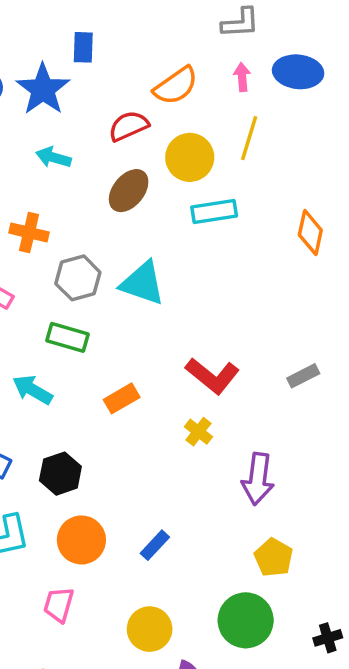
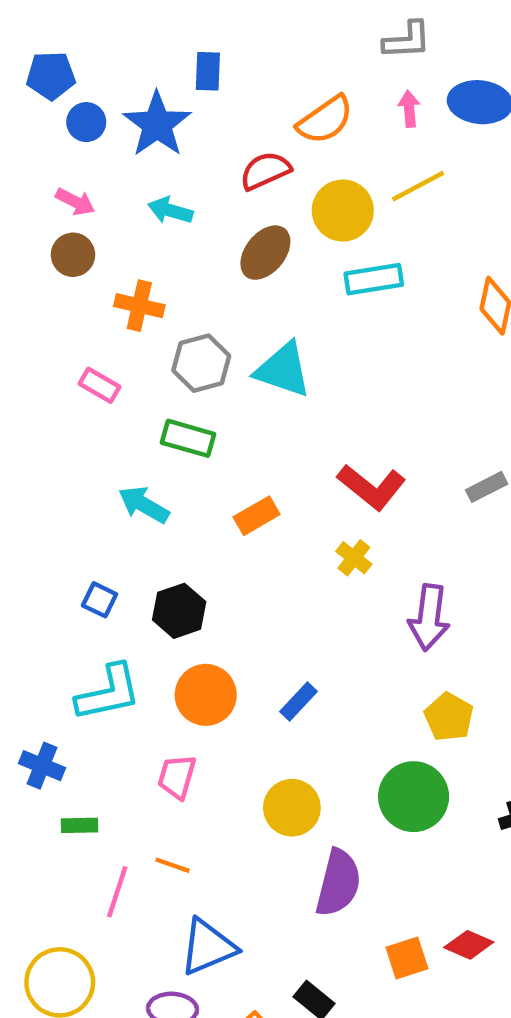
yellow line: (249, 138) -> (418, 186), turned 45

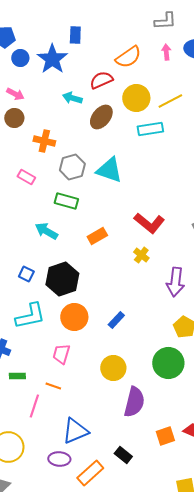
yellow line: (418, 186) -> (170, 101), moved
cyan arrow: (170, 211) -> (72, 98), moved
black hexagon: (179, 611) -> (62, 279), size x1.4
orange line: (172, 865) -> (53, 386), moved

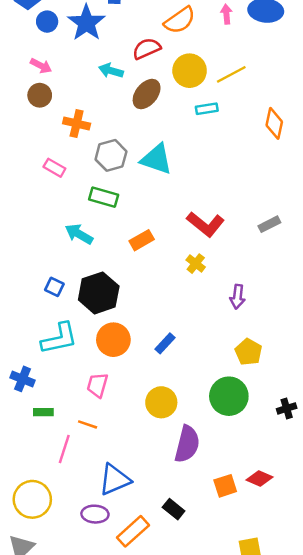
cyan rectangle: (150, 129) -> (207, 109), size x0.7
purple arrow: (175, 282) -> (237, 297), size x0.7

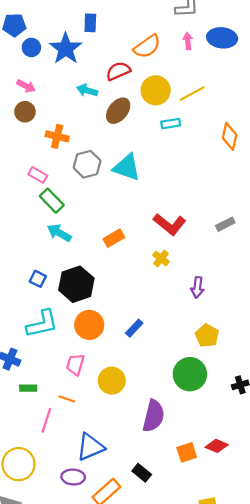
green rectangle: (104, 197) -> (52, 201), moved, turned 30
yellow circle: (161, 402) -> (112, 381), moved

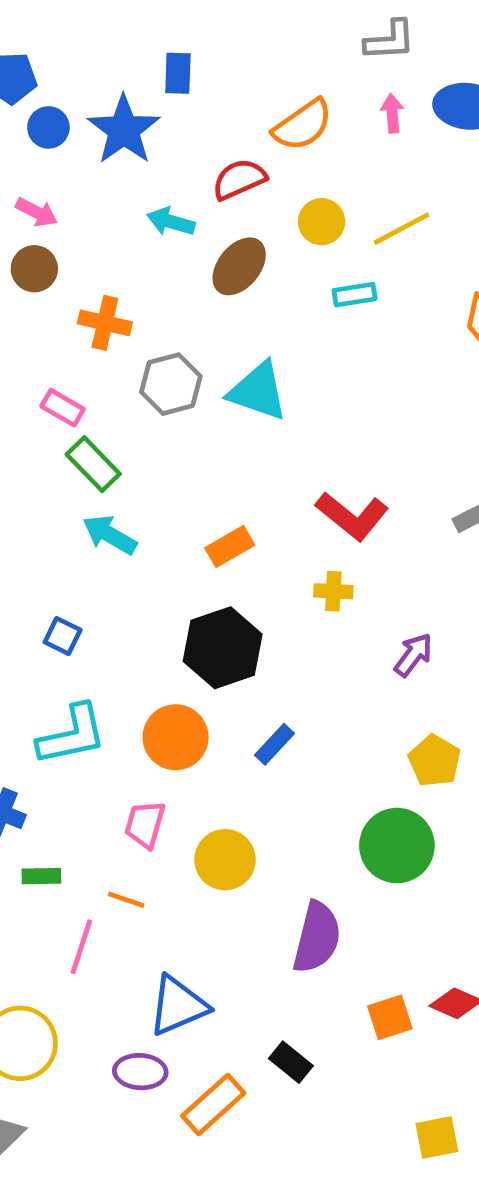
yellow circle: (156, 90) -> (322, 222), size x0.7
yellow cross: (161, 258) -> (333, 591), turned -35
black hexagon: (76, 284) -> (223, 648), moved
purple arrow: (197, 287) -> (413, 655), turned -150

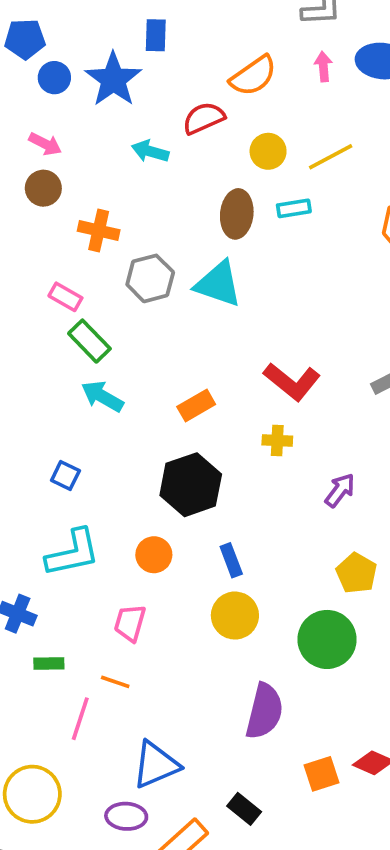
brown ellipse: (239, 266) -> (237, 214), moved, turned -33
orange circle: (176, 737) -> (154, 555), size x0.7
blue rectangle: (274, 744) -> (231, 560), turned -64
yellow circle: (225, 860) -> (235, 616), moved

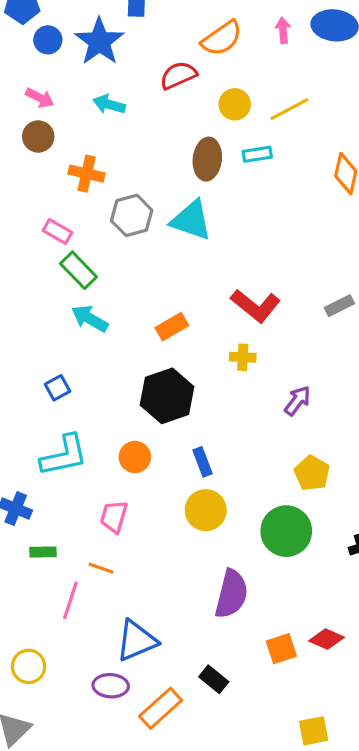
cyan arrow: (150, 151) -> (109, 104), moved
blue square: (65, 476) -> (58, 388), turned 35
yellow circle: (32, 794) -> (29, 666), size x0.7

